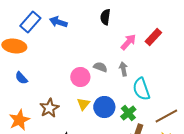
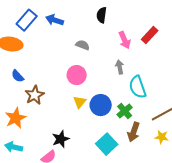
pink arrow: (128, 42) -> (125, 40), turned 114
gray semicircle: (100, 67) -> (83, 45), moved
brown star: (49, 108) -> (35, 95), moved

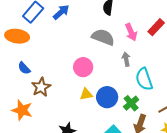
blue arrow: (55, 20) -> (61, 12), turned 120
gray semicircle: (83, 45) -> (103, 37), moved, size x1.6
yellow triangle: (80, 102) -> (86, 94), turned 40
orange star: (16, 118) -> (22, 110), turned -30

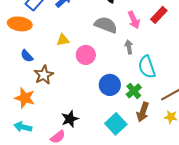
yellow triangle: (86, 94) -> (63, 40), moved

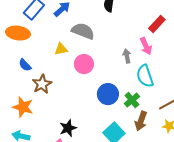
pink arrow: (134, 20) -> (146, 46), moved
gray semicircle: (106, 25) -> (83, 31), moved

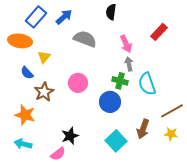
pink arrow: (146, 46) -> (126, 44), moved
yellow triangle: (61, 49) -> (44, 57), moved, turned -40
pink circle: (84, 64) -> (78, 83), moved
green cross: (132, 100) -> (120, 81), moved, turned -35

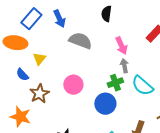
blue arrow: (64, 17) -> (59, 19), turned 108
green cross: (120, 81) -> (115, 83), turned -35
cyan semicircle: (147, 84) -> (142, 86), turned -30

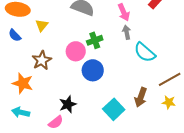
blue semicircle: (22, 75) -> (15, 35), moved
green cross: (115, 83) -> (95, 40), moved
blue circle: (105, 104) -> (93, 70), moved

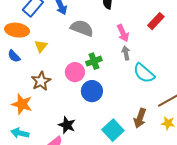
black star: (68, 104) -> (67, 125), turned -30

